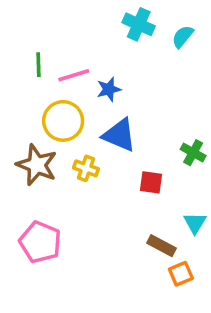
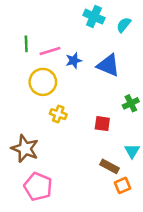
blue triangle: (119, 135) -> (108, 65), moved
green cross: (193, 153) -> (131, 103), turned 35
brown star: (37, 165) -> (25, 149), moved
pink pentagon: (40, 242) -> (38, 187), moved

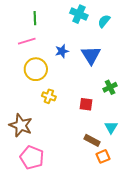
green line: (26, 44) -> (35, 18), moved
pink line: (50, 51) -> (27, 41), moved
blue triangle: (108, 65) -> (91, 55), turned 35

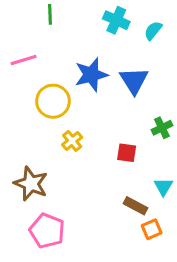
green line: (35, 18) -> (50, 14), moved
pink line: (27, 41) -> (24, 60), moved
blue star: (62, 51) -> (91, 75), size x1.6
yellow cross: (49, 96) -> (72, 141), turned 32

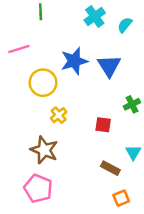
cyan cross: (116, 20) -> (95, 17), turned 30
brown star: (31, 184) -> (44, 150), moved
orange square: (152, 229) -> (121, 198), moved

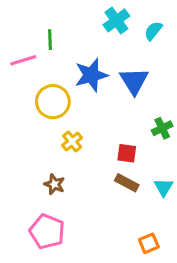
green line: (41, 12) -> (50, 40), moved
brown star: (44, 150) -> (54, 184), size x0.6
brown rectangle: (110, 168) -> (127, 183), moved

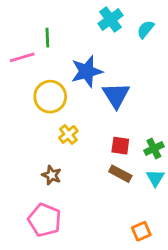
blue triangle: (134, 81) -> (116, 95), moved
green cross: (162, 128) -> (154, 148), moved

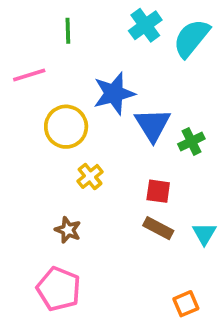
cyan semicircle: (146, 29) -> (191, 38), size x1.6
green line: (47, 38) -> (68, 31), moved
green cross: (154, 148) -> (191, 141), moved

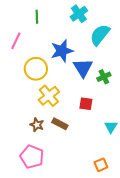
cyan semicircle: (191, 38) -> (100, 35), moved
pink line: (29, 75) -> (16, 41), turned -48
yellow cross: (90, 176) -> (49, 96), size x1.5
brown rectangle: (158, 228) -> (60, 124), moved

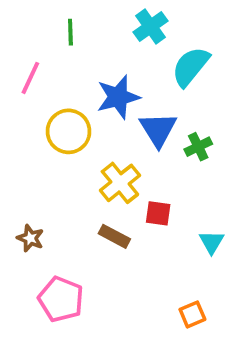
yellow cross: (49, 96) -> (120, 183), moved
red square: (86, 104) -> (158, 213), moved
brown star: (37, 125) -> (30, 238), moved

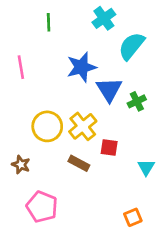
pink line: (30, 78) -> (21, 67), moved, turned -35
yellow circle: (68, 131) -> (47, 126), moved

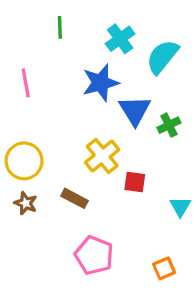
cyan cross: (104, 18) -> (120, 39), moved
yellow circle: (47, 126) -> (24, 161), moved
brown rectangle: (79, 163) -> (75, 198), moved
pink pentagon: (42, 207) -> (94, 255), moved

